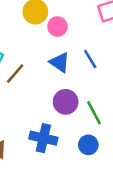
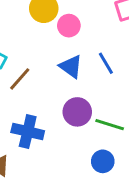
green line: (94, 113) -> (110, 125), turned -45
blue cross: (43, 138) -> (28, 132), moved

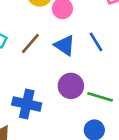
brown line: (20, 79) -> (30, 44), moved

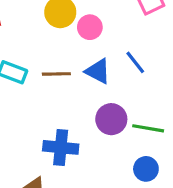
brown line: (30, 44) -> (56, 74), turned 55

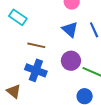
brown line: (56, 74) -> (36, 45), moved

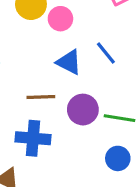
brown line: (36, 45) -> (41, 97), moved

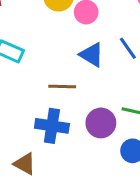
purple circle: (83, 110) -> (101, 123), moved

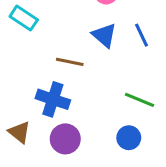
purple circle: (101, 123) -> (65, 139), moved

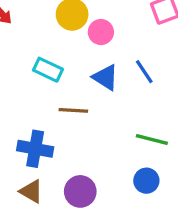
cyan rectangle: (24, 18) -> (48, 70), moved
blue cross: (53, 99) -> (35, 149), moved

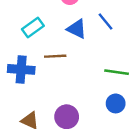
cyan rectangle: (48, 70) -> (33, 28), turned -55
blue cross: (35, 149) -> (21, 69), moved

